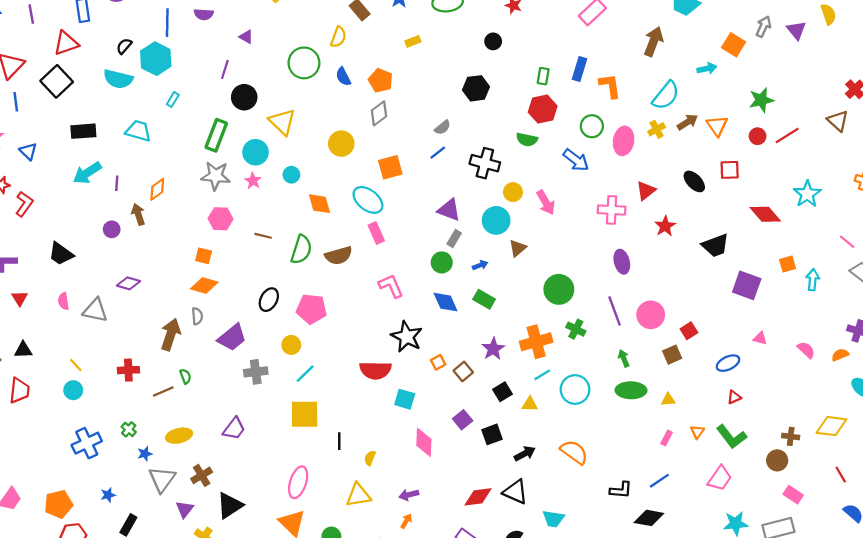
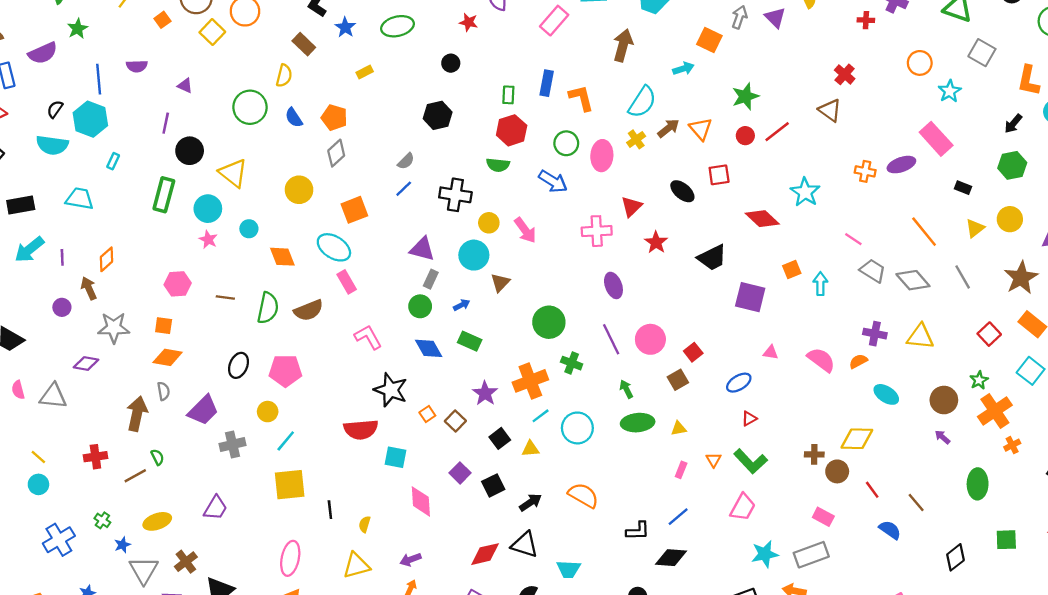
gray star: (216, 176) -> (114, 328), moved
pink semicircle: (806, 350) -> (821, 360), size x1.4
brown circle: (777, 460) -> (837, 471), moved

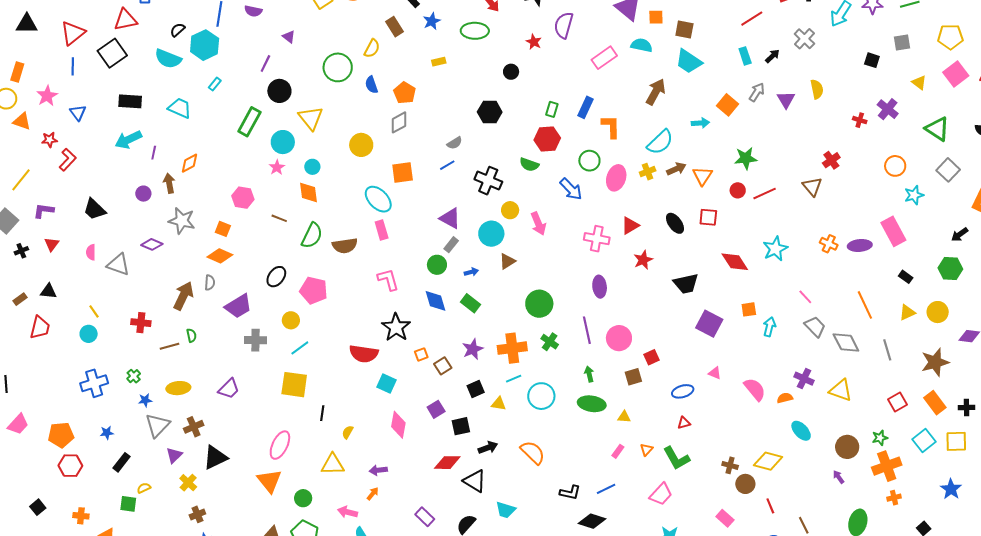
orange diamond: (282, 257) -> (308, 192), moved
red diamond: (485, 554) -> (447, 463), moved

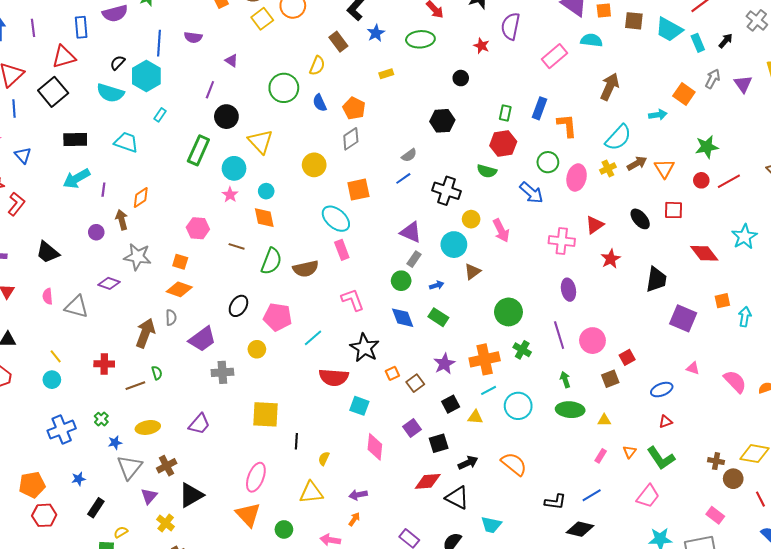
cyan trapezoid: (689, 61) -> (669, 29), moved
black trapezoid: (686, 284) -> (656, 280), turned -64
cyan line: (300, 348) -> (313, 338), moved

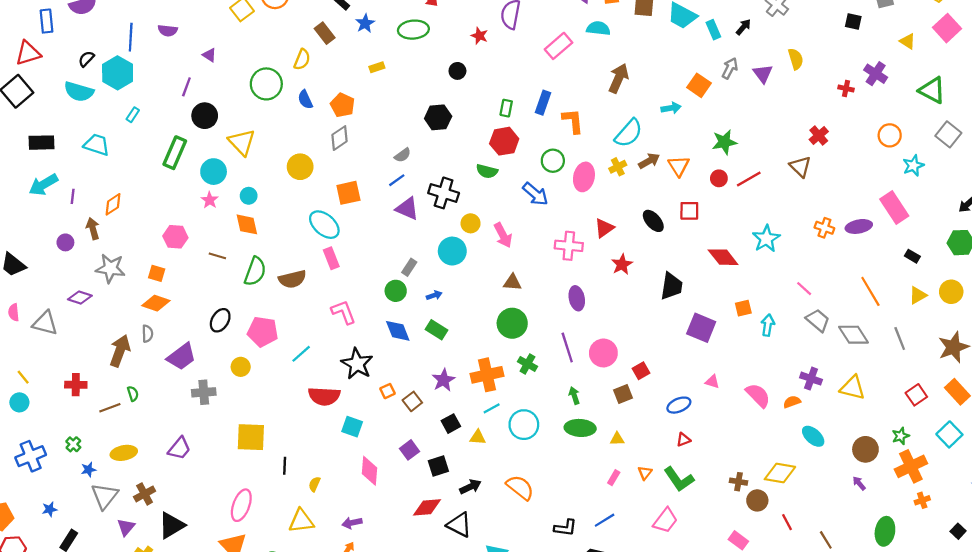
purple triangle: (411, 232) -> (407, 209), moved
brown triangle: (472, 271) -> (512, 282), moved, turned 42

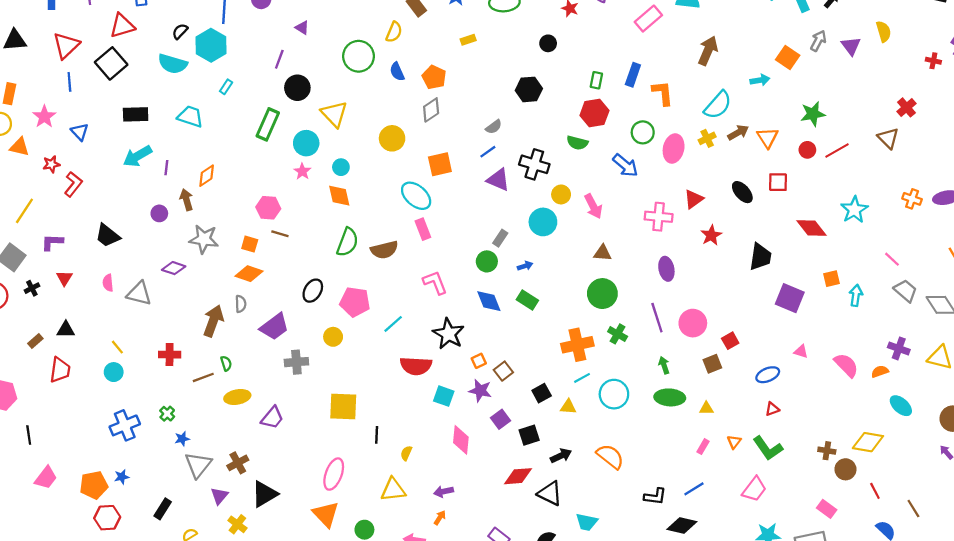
brown line: (217, 256) -> (280, 234), moved
purple star: (444, 380) -> (480, 391), moved, turned -30
yellow ellipse: (124, 453) -> (237, 397), moved
blue star: (50, 509) -> (122, 477), moved

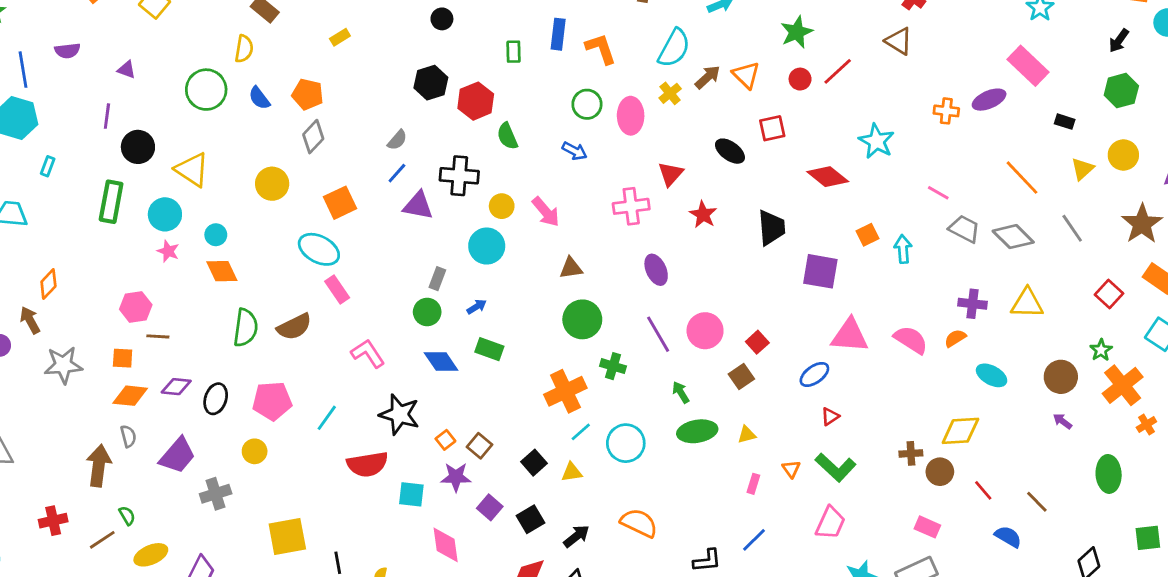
red hexagon: (594, 113) -> (476, 101), moved
green semicircle: (577, 143) -> (507, 136), turned 65
blue arrow: (625, 165) -> (575, 151), size x0.7
purple diamond: (174, 268) -> (176, 387), moved
pink triangle: (801, 351) -> (850, 336), size x2.0

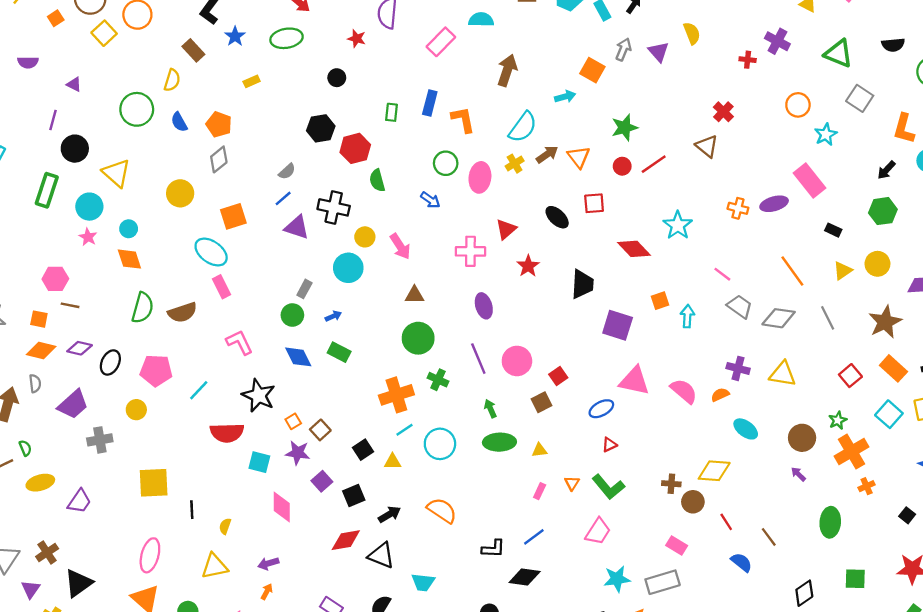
gray diamond: (1013, 237) -> (779, 318), turned -44

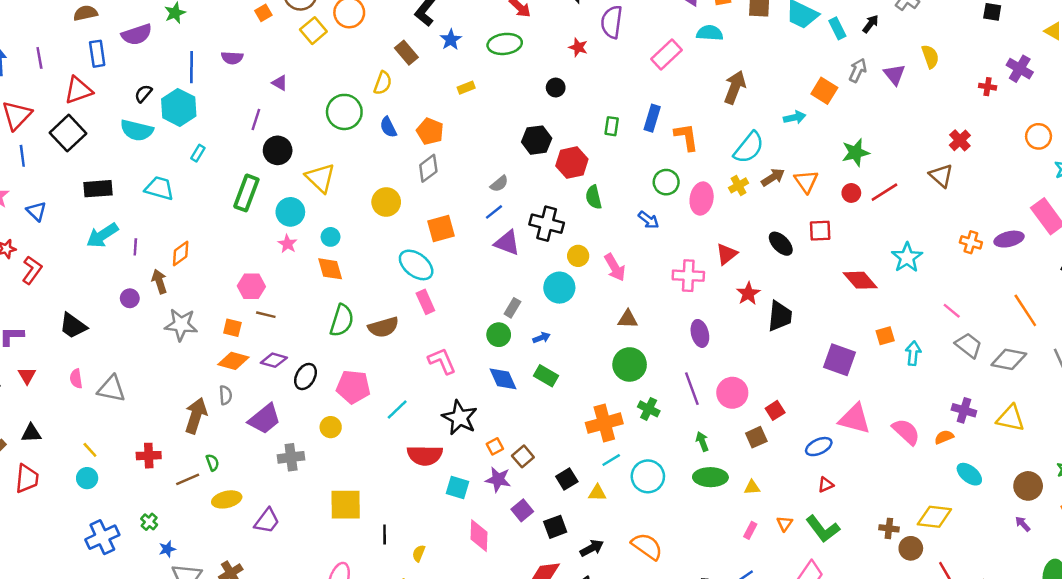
black trapezoid: (582, 284) -> (780, 316), moved

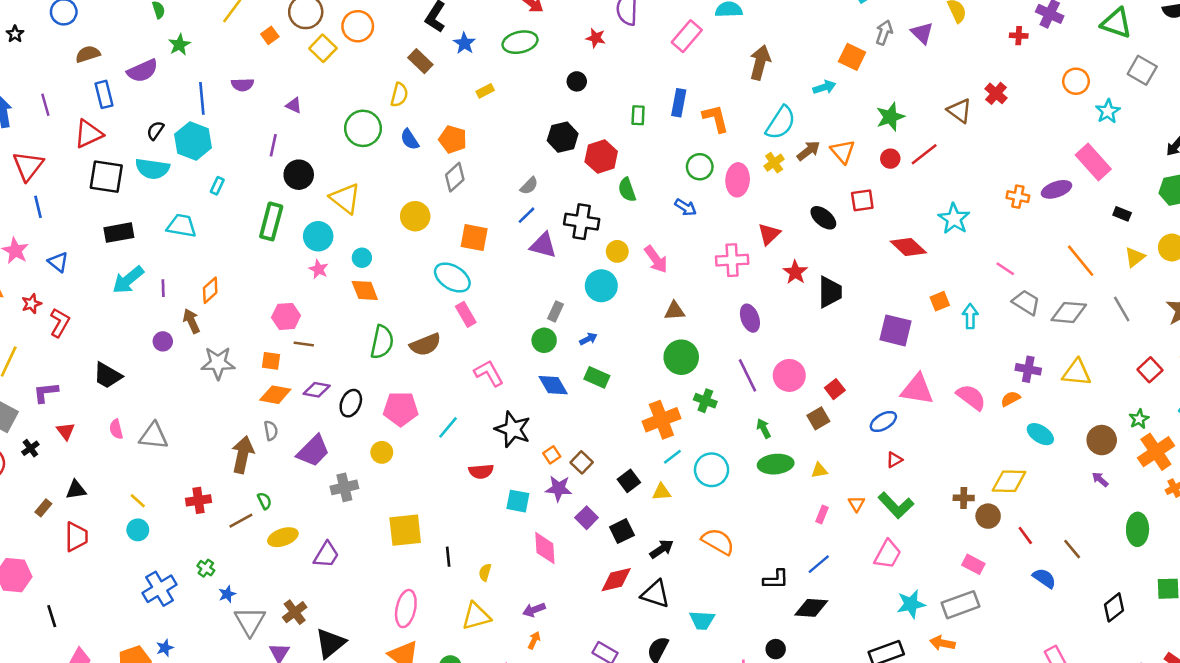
black square: (68, 133) -> (106, 177), moved, turned -32
brown triangle: (941, 176) -> (959, 111), moved
orange square: (441, 228) -> (474, 238), turned 32
red semicircle: (425, 455) -> (481, 471), size x0.7

